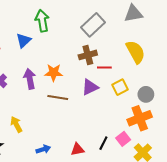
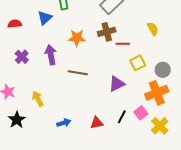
yellow semicircle: (136, 52) -> (153, 29), size x0.6
orange star: (54, 73) -> (77, 38), moved
purple triangle: (90, 87) -> (117, 84), moved

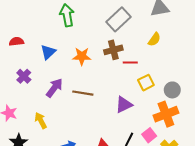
blue triangle: (45, 18) -> (48, 52), moved
yellow semicircle: (153, 29) -> (154, 39), moved, turned 64
purple arrow: (51, 55) -> (54, 88), moved, turned 48

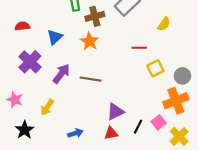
brown cross: (113, 50) -> (95, 16), moved
orange star: (82, 56) -> (89, 41), turned 30
purple cross: (24, 76) -> (30, 62), size x1.5
purple triangle: (124, 105) -> (115, 112), moved
yellow arrow: (41, 120) -> (47, 107), turned -119

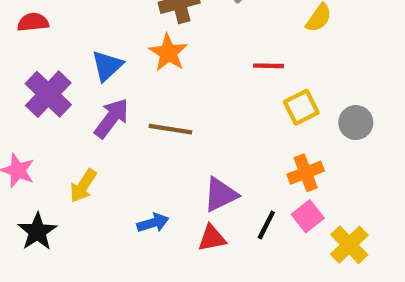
blue triangle: (55, 37) -> (107, 66), moved
orange cross: (176, 101) -> (306, 173), moved, size x0.7
blue arrow: (75, 133) -> (153, 223), moved

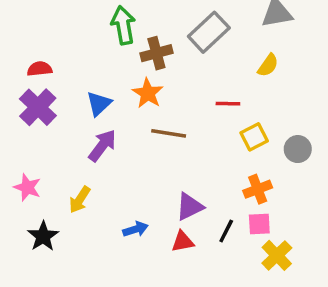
purple cross: (48, 94) -> (38, 107), moved
brown line: (170, 129) -> (169, 133), moved
pink square: (308, 216) -> (259, 224), turned 35
yellow cross: (349, 245) -> (277, 255), moved

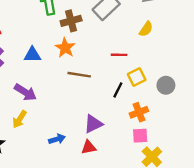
blue triangle: (99, 104) -> (32, 55), turned 42
purple arrow: (102, 146) -> (25, 92), moved, turned 85
black line: (226, 231) -> (118, 90), moved

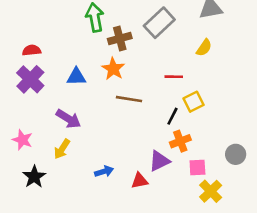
gray circle: (166, 85) -> (236, 154), moved
orange cross: (139, 112) -> (180, 141), moved
purple triangle: (93, 124) -> (159, 161), moved

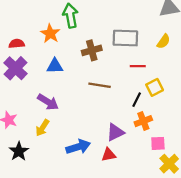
gray rectangle: (159, 23) -> (125, 38), moved, turned 45
brown cross: (120, 38) -> (92, 50), moved
orange star: (113, 69) -> (50, 34), moved
purple triangle: (159, 161) -> (115, 132), moved
blue arrow: (104, 171) -> (78, 147), size x1.5

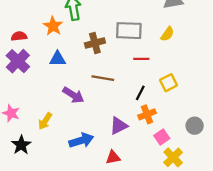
yellow square: (155, 87) -> (169, 83), moved
purple arrow: (48, 102) -> (73, 95), moved
pink square: (158, 143) -> (162, 137), turned -32
red triangle: (109, 155) -> (113, 157), moved

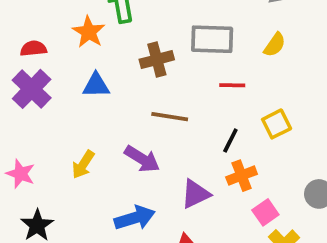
purple arrow: (73, 95) -> (142, 159), moved
yellow arrow: (45, 121) -> (83, 165), moved

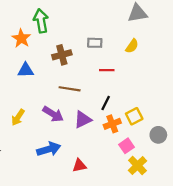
gray rectangle: (212, 39) -> (95, 43), size x0.6
yellow square: (277, 124) -> (134, 116), moved
purple triangle: (195, 194) -> (83, 120), moved

